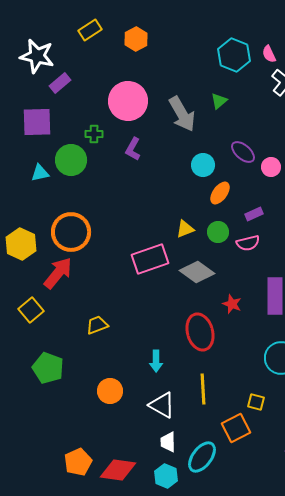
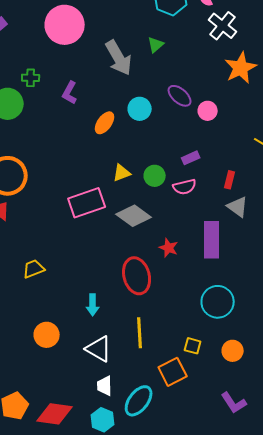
pink circle: (128, 101) -> (65, 25), moved
orange ellipse: (220, 193) -> (105, 123), moved

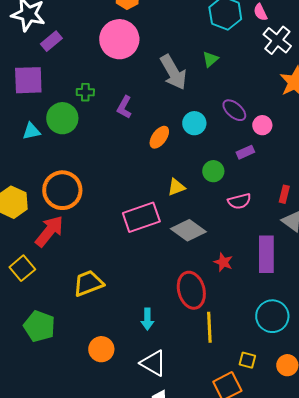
purple rectangle: (191, 158) -> (245, 152), moved
green circle: (155, 176) -> (213, 171), moved
yellow trapezoid: (34, 269) -> (88, 283), size x1.4
yellow line: (140, 333) -> (209, 327), moved

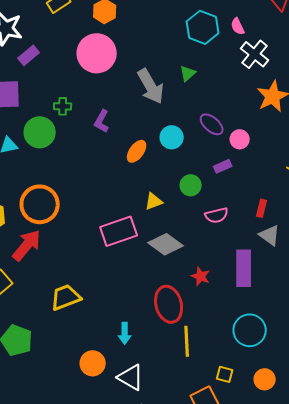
orange circle: (101, 349) -> (93, 363), moved

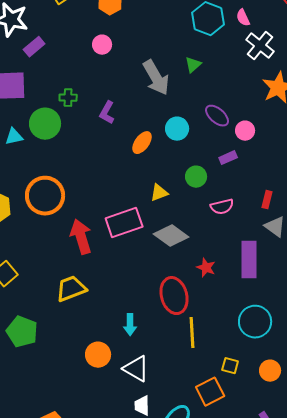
pink circle: (97, 53) -> (102, 45), size x0.5
red arrow: (27, 245) -> (81, 237), moved, turned -56

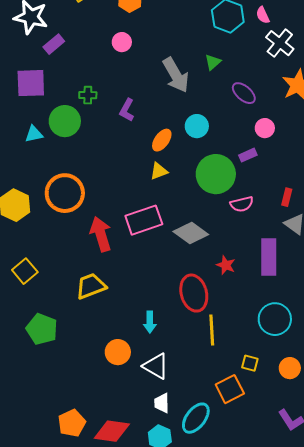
purple ellipse: (217, 116) -> (244, 93), moved
green circle: (196, 177) -> (216, 174), size x1.8
yellow triangle: (159, 193) -> (159, 171), moved

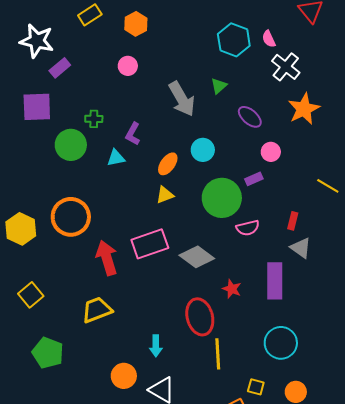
cyan triangle: (34, 134) -> (116, 158), moved

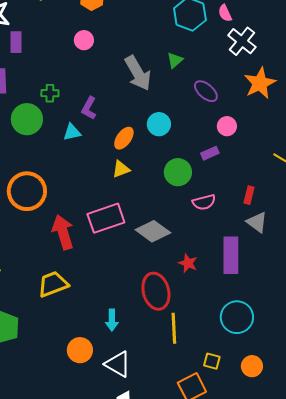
purple rectangle: (60, 68) -> (16, 42), turned -50
green circle: (222, 198) -> (178, 172), size x0.7

